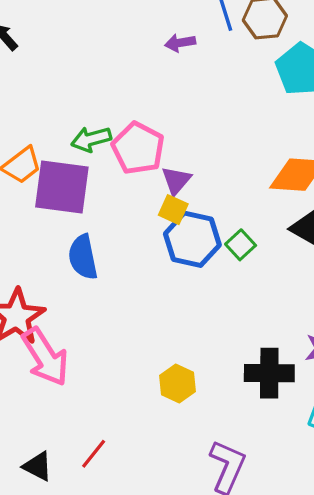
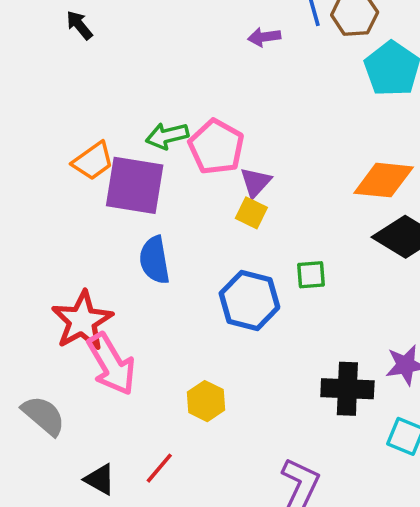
blue hexagon: (192, 239) -> (249, 300), moved
green square: (241, 245) -> (311, 275), moved, turned 36
yellow hexagon: (178, 383) -> (206, 401), moved

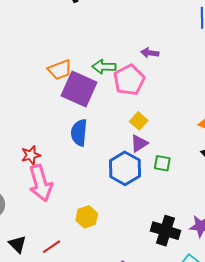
purple arrow: (264, 37) -> (150, 53), moved
purple triangle: (255, 182) -> (139, 143), moved
red star: (82, 321) -> (31, 155), size x0.6

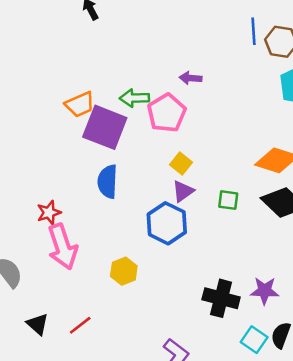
green square: (162, 163) -> (228, 200), moved
yellow hexagon: (87, 217) -> (124, 271), moved

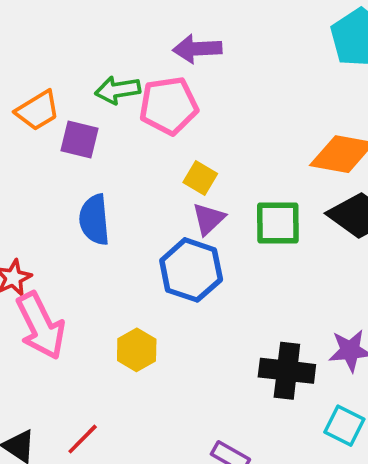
purple arrow: (191, 78) -> (197, 49), size x1.4
pink pentagon: (167, 113) -> (169, 106), turned 30
purple square: (105, 127) -> (79, 140), size x0.6
green square: (228, 200) -> (278, 223), size x1.5

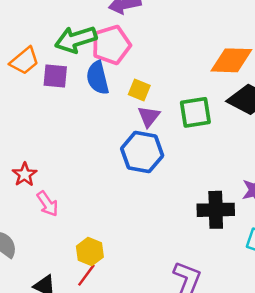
green arrow: (118, 90) -> (76, 39), size x1.4
blue semicircle: (94, 220) -> (98, 78), moved
pink arrow: (41, 326) -> (47, 204), size x0.6
yellow hexagon: (137, 350) -> (90, 252), moved

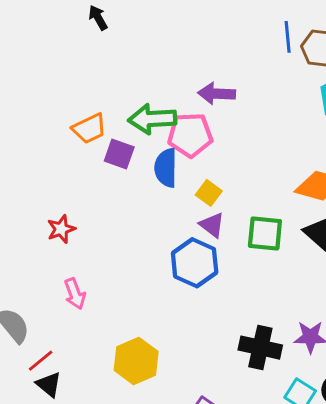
purple triangle: (149, 116) -> (212, 225), turned -45
red star: (25, 174) -> (61, 229), moved
yellow hexagon: (90, 252) -> (136, 361), moved, size x1.4
red line: (86, 275) -> (41, 361), moved

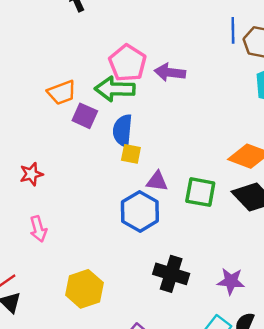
pink pentagon: (190, 135) -> (128, 63), moved, turned 30
yellow square: (209, 193) -> (131, 154), moved, turned -30
purple triangle: (212, 225) -> (157, 181), turned -35
black cross: (260, 348) -> (171, 274), moved

